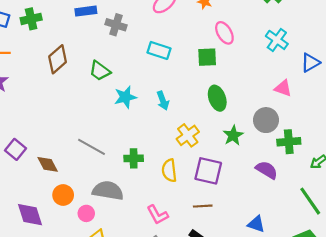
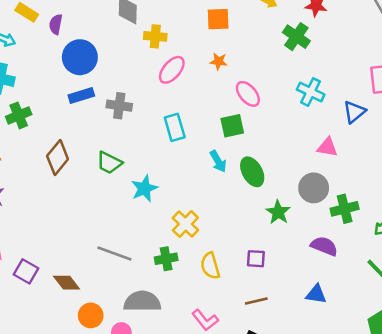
cyan rectangle: (159, 50) -> (175, 127), turned 65
cyan arrow: (163, 101) -> (218, 161), moved
yellow cross: (188, 135) -> (185, 224), moved
purple square: (208, 171) -> (256, 259), size x0.6
blue triangle: (256, 224) -> (316, 294), moved

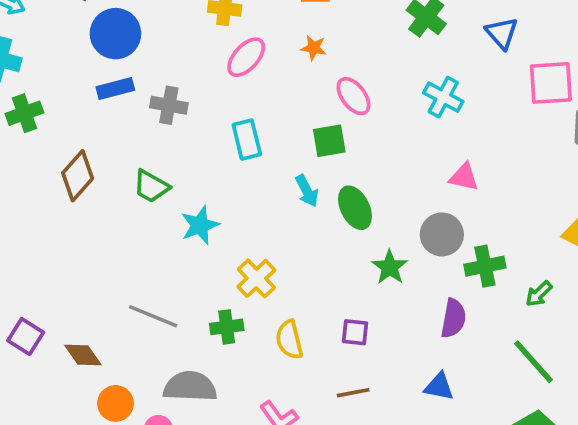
blue triangle: (354, 112) -> (502, 33), moved, turned -35
purple semicircle: (324, 246) -> (453, 318), turned 76

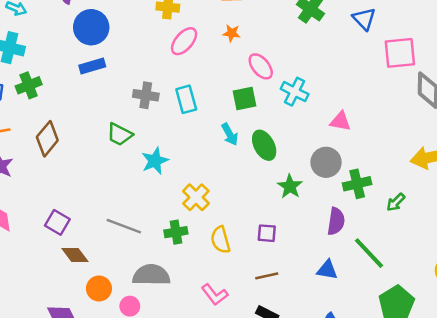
cyan cross: (443, 97) -> (295, 92), moved
gray cross: (169, 105) -> (146, 95), moved
brown diamond: (78, 176) -> (47, 139), moved
purple square: (26, 337) -> (57, 222), moved
green line: (533, 362) -> (369, 253), moved

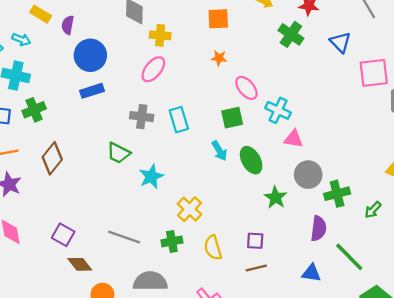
pink ellipse: (184, 41) -> (153, 69), moved
pink triangle: (340, 121) -> (293, 139), moved
brown line: (267, 276) -> (256, 268), moved

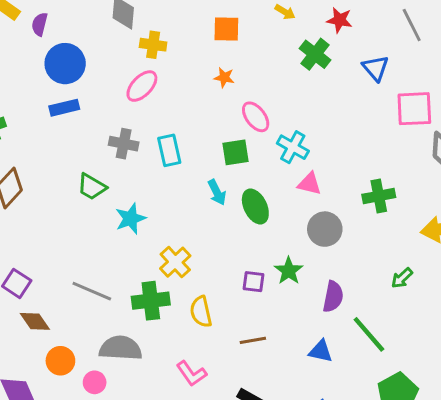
green cross: (337, 194) -> (379, 196), moved
green star: (275, 197) -> (289, 271), moved
green cross: (172, 241) -> (151, 301), size x1.4
purple square: (255, 241) -> (253, 282), moved

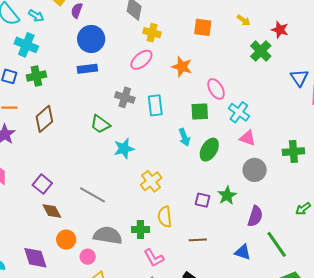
blue triangle: (375, 68) -> (299, 78), moved
orange star: (224, 78) -> (182, 67), moved, size x1.5
green ellipse: (255, 207) -> (209, 150), turned 50
green cross: (151, 301) -> (140, 229), moved, size x0.7

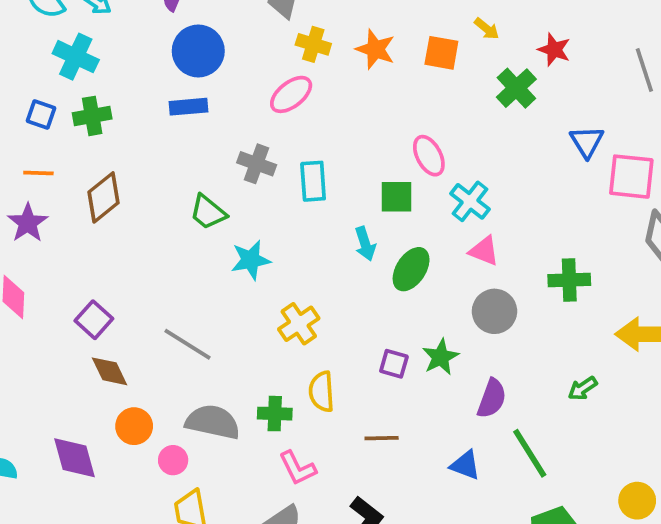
orange square: (203, 27) -> (441, 53), moved
orange star: (182, 67) -> (375, 49), moved

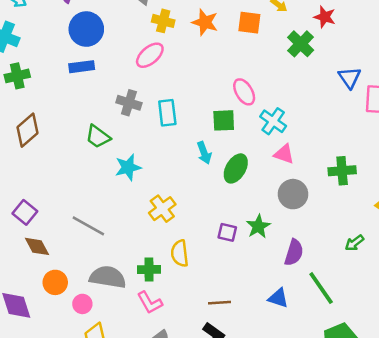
brown line: (382, 438) -> (219, 303), moved
pink L-shape: (297, 468) -> (150, 303), moved

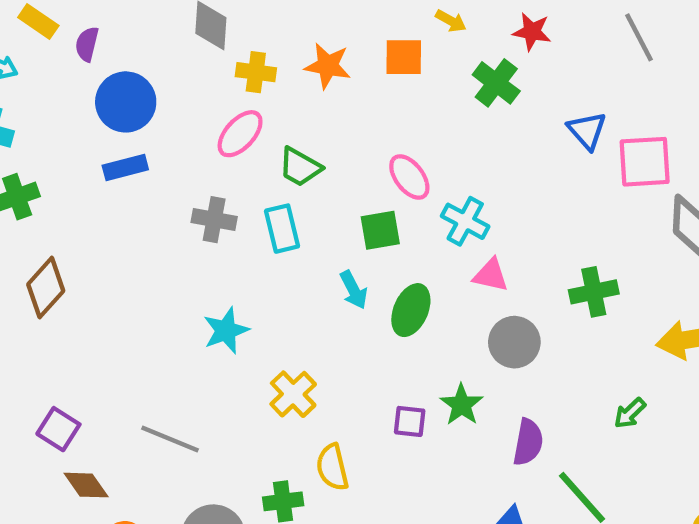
green trapezoid: (98, 137) -> (300, 167), moved

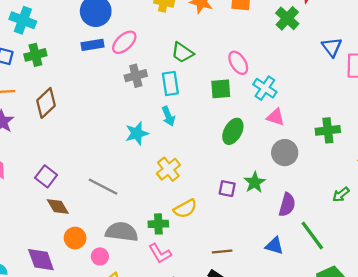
pink ellipse: (240, 134) -> (124, 42), moved
gray cross: (214, 220) -> (136, 76), turned -30
cyan arrow: (354, 290) -> (168, 116), moved
yellow semicircle: (332, 467) -> (185, 209), turned -110

